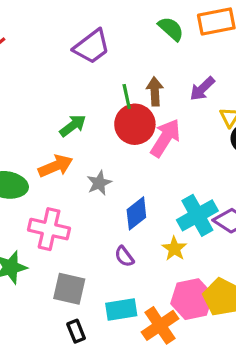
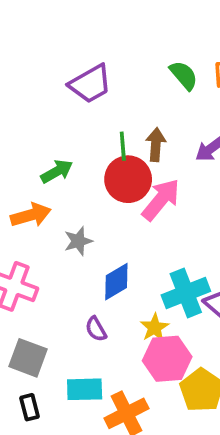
pink hexagon: (192, 299) -> (167, 359), moved

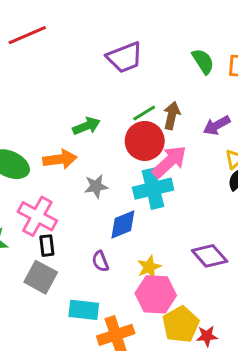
green line: (123, 146) -> (144, 113), turned 55
cyan cross: (186, 293) -> (153, 189), moved
black rectangle: (30, 407) -> (47, 246), moved

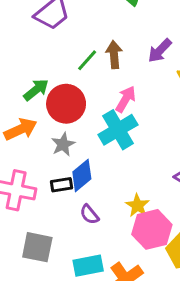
red circle: (145, 141) -> (66, 104), moved
pink arrow: (169, 162) -> (126, 99), size x0.7
blue diamond: (123, 224) -> (82, 175), moved
black rectangle: (47, 246) -> (62, 185), moved, turned -75

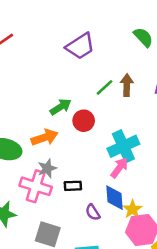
pink arrow: (126, 99) -> (119, 168), moved
red circle: (66, 104) -> (84, 121), size x0.7
gray star: (63, 144) -> (47, 168), moved
blue diamond: (82, 175) -> (114, 198), moved, turned -60

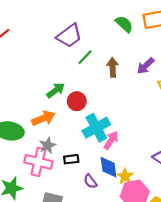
green line: (105, 87) -> (85, 57), moved
cyan cross: (123, 146) -> (96, 128), moved

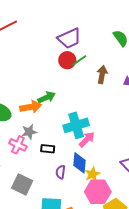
green arrow: (56, 90) -> (47, 97), moved
red circle: (77, 101) -> (67, 60), moved
pink cross: (38, 162) -> (18, 145), size x0.7
purple semicircle: (90, 181) -> (61, 172), turned 32

